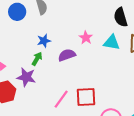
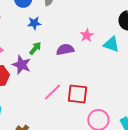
blue star: (44, 41) -> (34, 23), moved

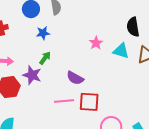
purple semicircle: (65, 49) -> (75, 78), moved, turned -138
pink line: (52, 92) -> (64, 101), turned 42

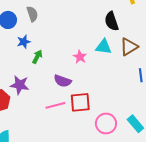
pink star: (96, 43) -> (80, 57), moved
green arrow: (45, 58) -> (37, 57), moved

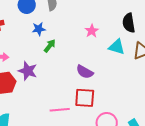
pink star: (80, 57) -> (92, 31), moved
purple semicircle: (63, 81) -> (85, 72), moved
pink line: (55, 105) -> (60, 110), moved

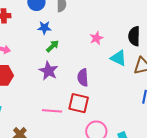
purple star: (28, 71) -> (48, 71), moved
purple semicircle: (85, 72) -> (83, 77), turned 48

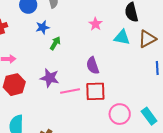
purple star: (48, 71) -> (50, 78), moved
pink line: (52, 111) -> (70, 91), moved

